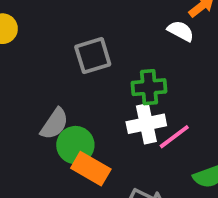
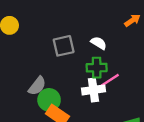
white semicircle: (181, 31) -> (99, 43), moved
pink line: (174, 137) -> (110, 80), moved

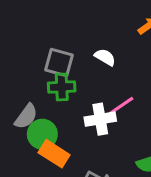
gray square: (64, 46) -> (59, 62), turned 30
green cross: (97, 68) -> (62, 87), moved

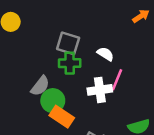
white semicircle: (105, 57) -> (105, 54), moved
pink line: (121, 106) -> (117, 80), turned -35

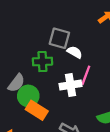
gray square: (68, 43) -> (59, 38), moved

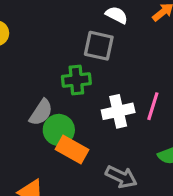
white semicircle: (75, 52) -> (117, 15), moved
pink line: (86, 75) -> (153, 106), moved

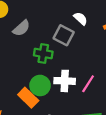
gray semicircle: (41, 112) -> (21, 28), moved
green circle: (59, 130) -> (40, 86), moved

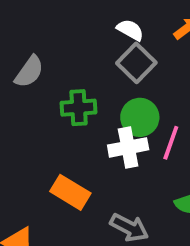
gray square: (64, 35) -> (136, 63), moved, turned 30
green circle: (40, 86) -> (140, 117), moved

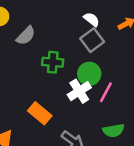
white cross: (128, 147) -> (79, 91), turned -30

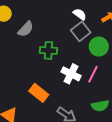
green circle: (89, 74) -> (99, 47), moved
white cross: (79, 91) -> (71, 74), turned -30

